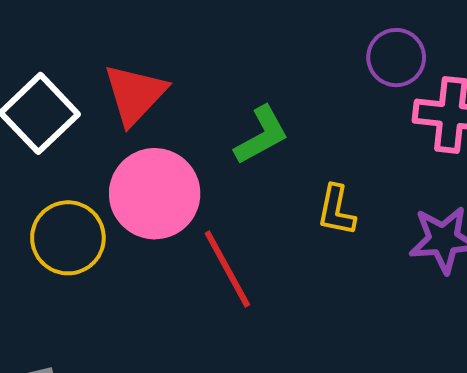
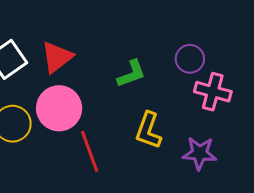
green L-shape: (262, 135) -> (131, 74), moved
yellow L-shape: (336, 210) -> (148, 130), size x1.4

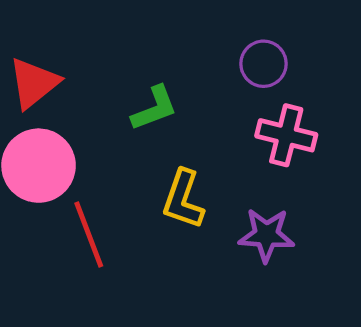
purple circle: (190, 59) -> (264, 64), moved

